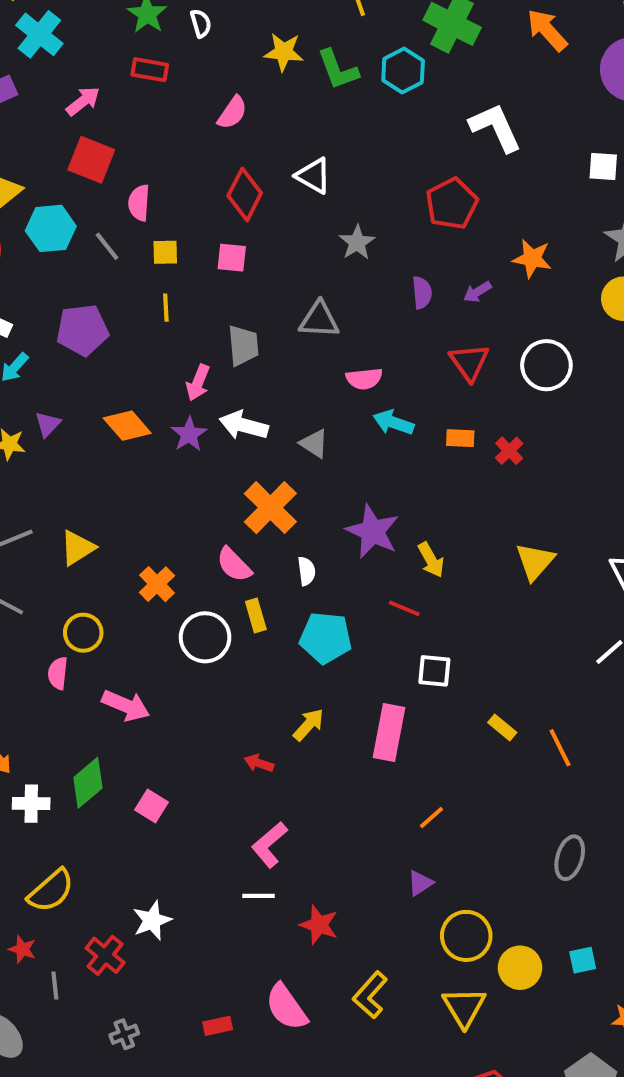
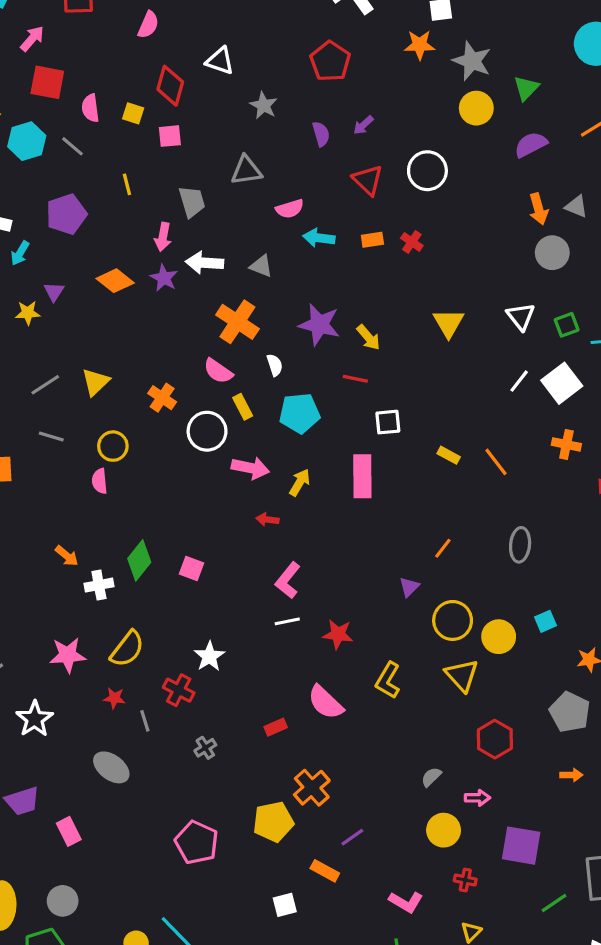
yellow square: (165, 252) -> (133, 113), moved, turned 30
orange star: (532, 258) -> (420, 45), moved
pink arrow: (126, 705) -> (250, 468), moved
orange line: (431, 817) -> (443, 548), moved

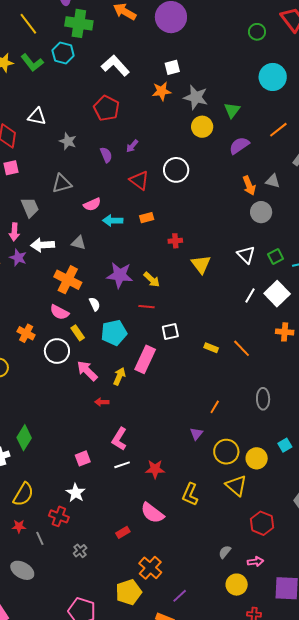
red cross: (412, 242) -> (175, 241), moved, turned -32
pink arrow: (250, 468) -> (87, 371), turned -140
pink rectangle: (362, 476) -> (145, 359), moved, turned 32
pink square: (191, 569) -> (83, 458), moved, turned -35

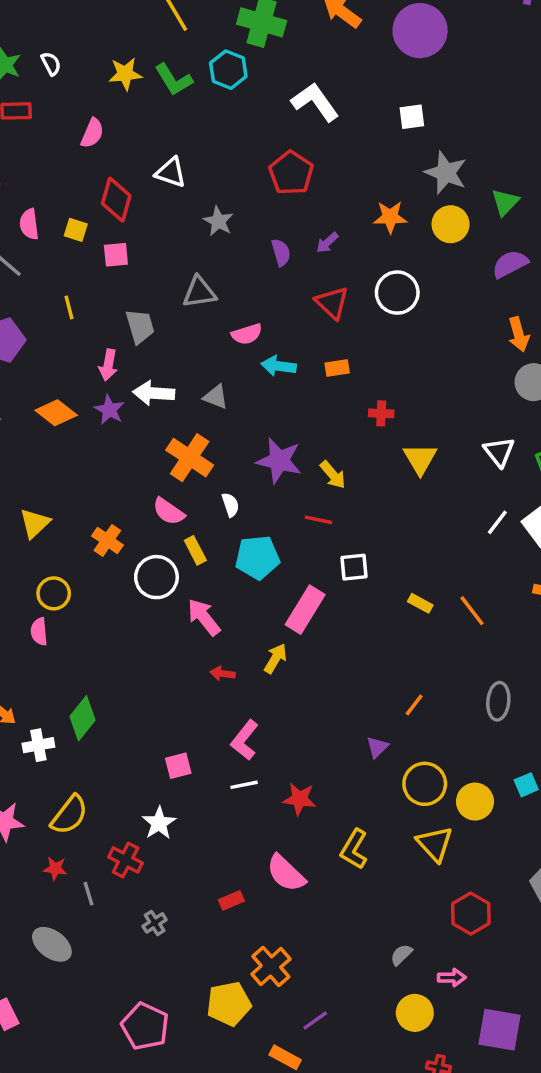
orange star: (162, 91) -> (390, 217), moved
yellow arrow: (119, 376) -> (275, 658), moved

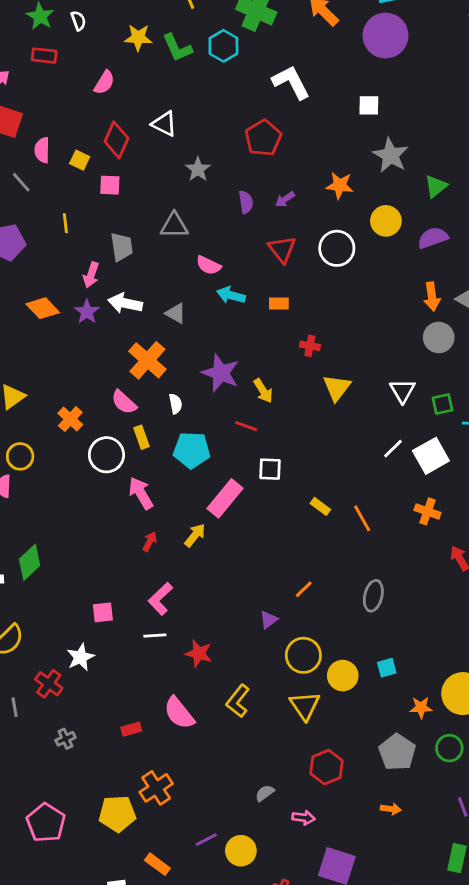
yellow circle: (451, 224) -> (386, 221), moved
pink semicircle: (247, 334) -> (208, 265), turned 35
red arrow: (222, 674) -> (150, 542), turned 102
yellow circle: (415, 1013) -> (241, 851), moved
purple line: (315, 1020) -> (206, 840), moved

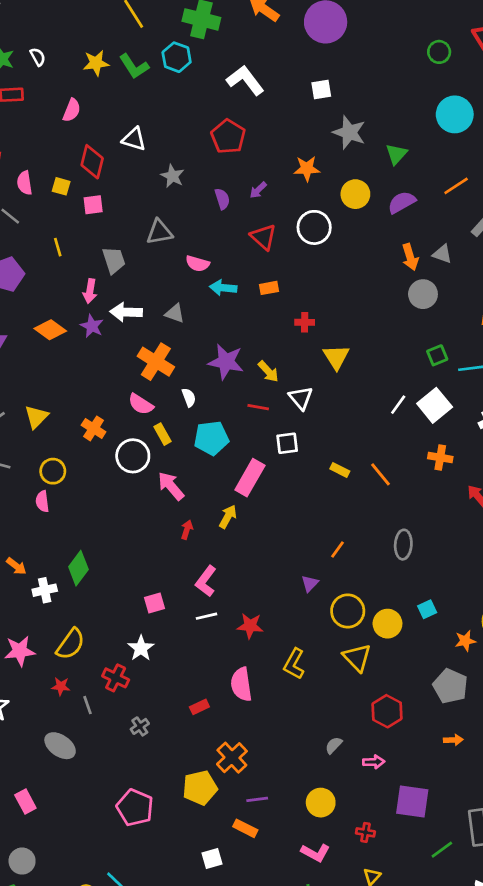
white triangle: (402, 391) -> (301, 398), moved
pink semicircle: (179, 713) -> (241, 684), turned 40
purple line: (206, 840) -> (257, 799), moved, turned 30

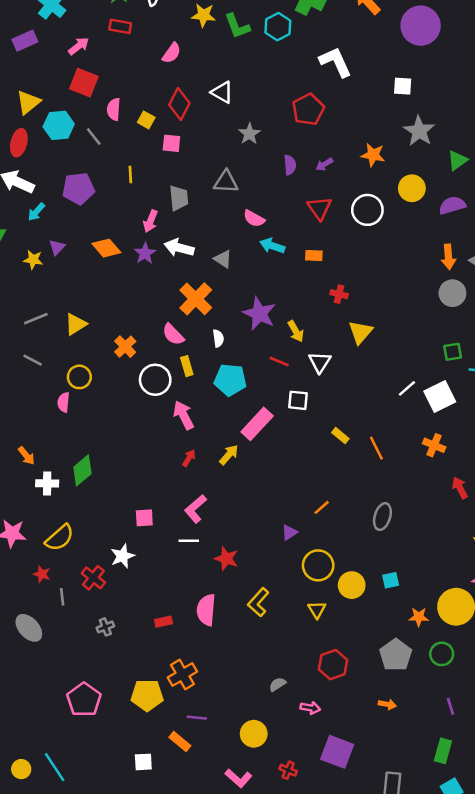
yellow triangle: (357, 658) -> (317, 610), size x0.7

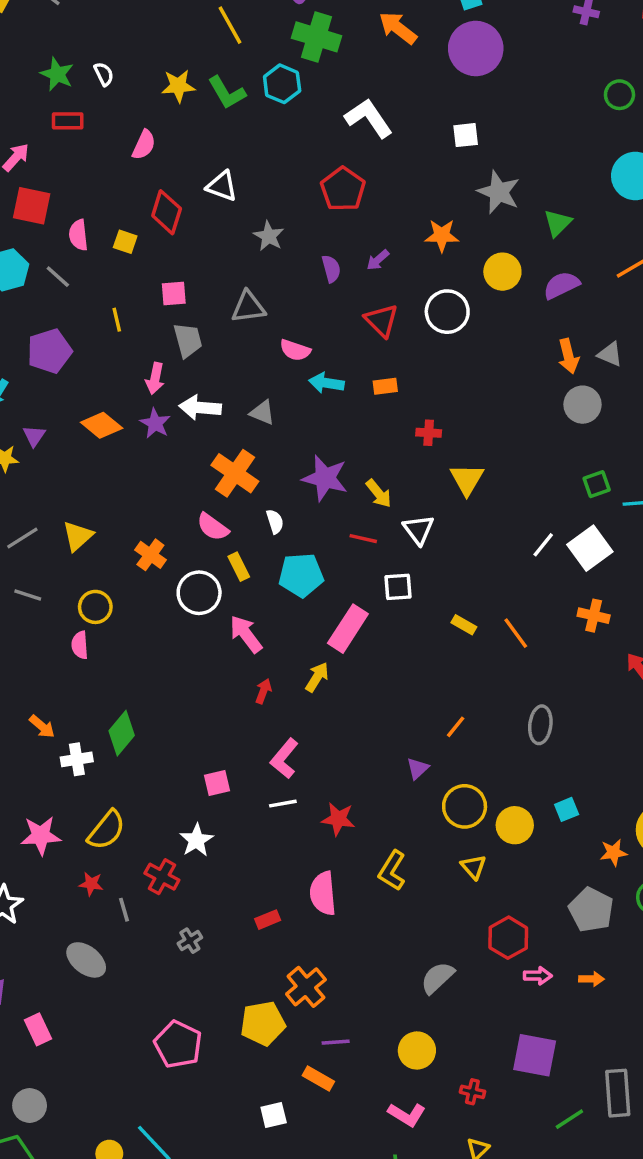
pink square: (171, 143) -> (174, 294), moved
gray semicircle: (277, 684) -> (437, 978), size x1.5
pink arrow: (310, 708) -> (538, 976), moved

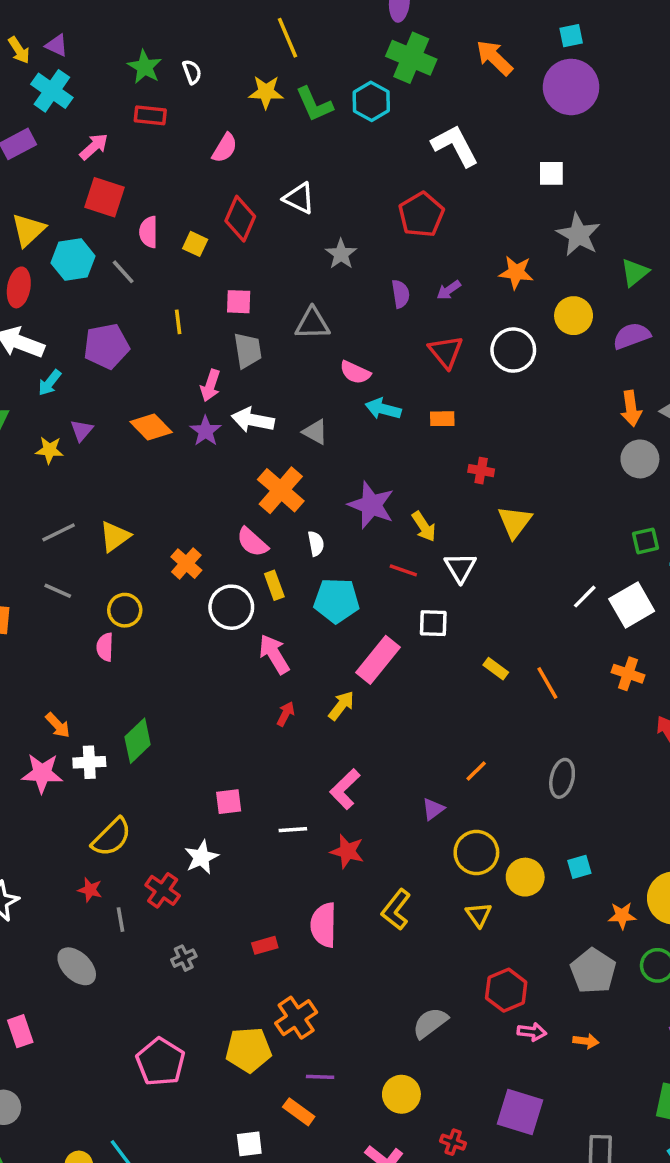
yellow line: (230, 25) -> (288, 38), moved
pink L-shape: (284, 759) -> (345, 789), moved
pink star: (41, 836) -> (42, 773), moved

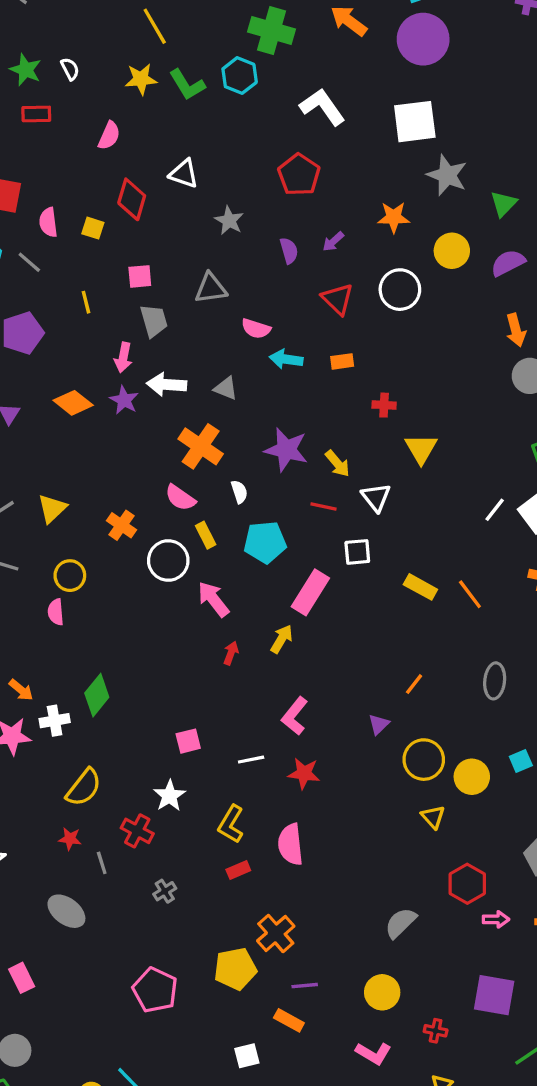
white square: (551, 173) -> (415, 122), size x1.8
yellow rectangle: (496, 669) -> (420, 587), size x1.4
yellow L-shape: (396, 910) -> (231, 824), moved

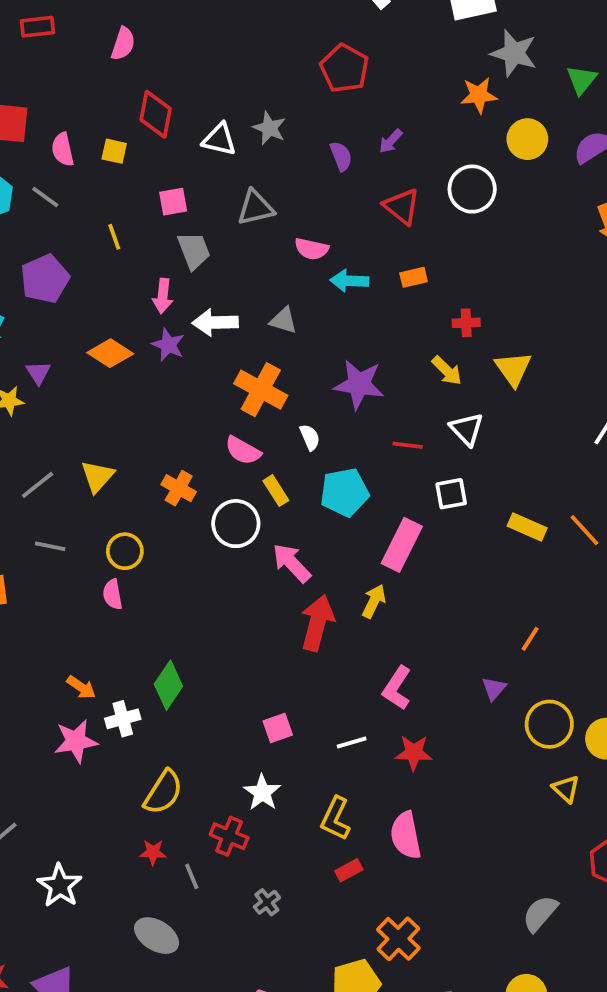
white triangle: (184, 174) -> (219, 139), moved
orange star: (394, 217) -> (479, 95), moved
yellow arrow: (337, 463) -> (447, 371), moved
red arrow: (231, 653) -> (317, 623), size x2.0

